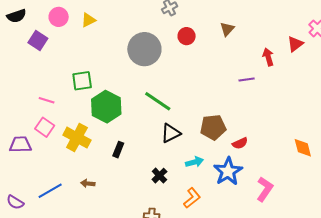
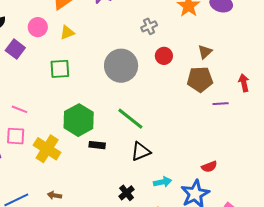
green square: (82, 81) -> (60, 69), moved
pink square: (45, 127) -> (16, 136), turned -36
brown pentagon: (213, 127) -> (200, 79), moved
black rectangle: (118, 150) -> (97, 145), moved, turned 70

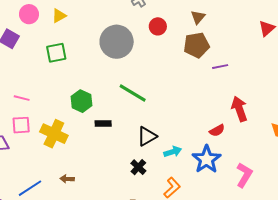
red arrow: (244, 83) -> (239, 109), moved, size x1.4
green hexagon: (79, 120) -> (81, 101), size x0.7
black triangle: (141, 151) -> (147, 136), moved

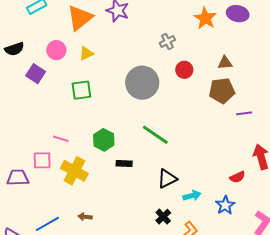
brown triangle: (198, 17) -> (225, 63), turned 42
pink line: (22, 98) -> (61, 139), moved
blue star: (206, 159) -> (225, 205), size x0.7
black cross: (138, 167) -> (163, 217), moved

